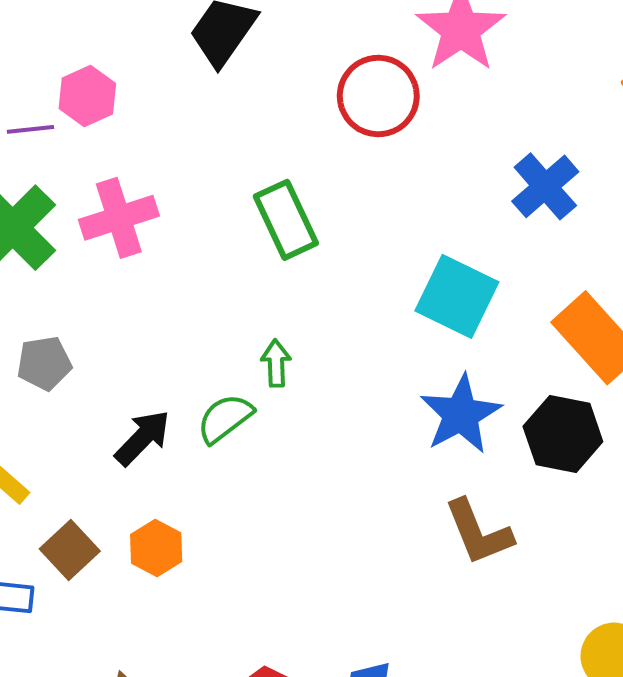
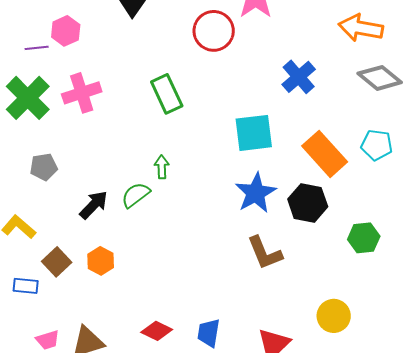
cyan square: (457, 296) -> (254, 133), turned -33

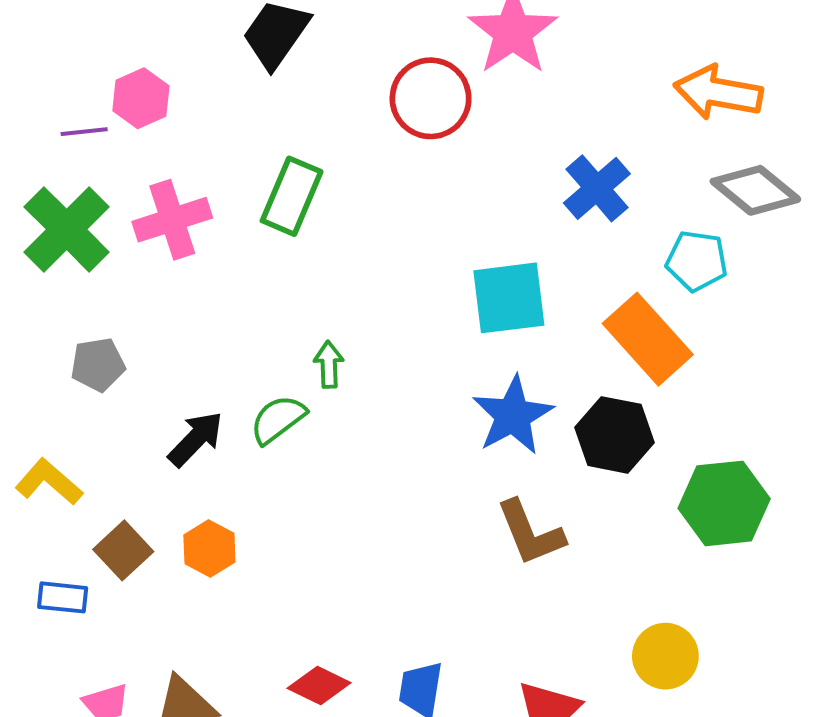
green rectangle: (167, 94) -> (292, 196), moved, turned 48
cyan pentagon: (377, 145) -> (697, 261), moved
green hexagon: (364, 238) -> (724, 503), size x1.4

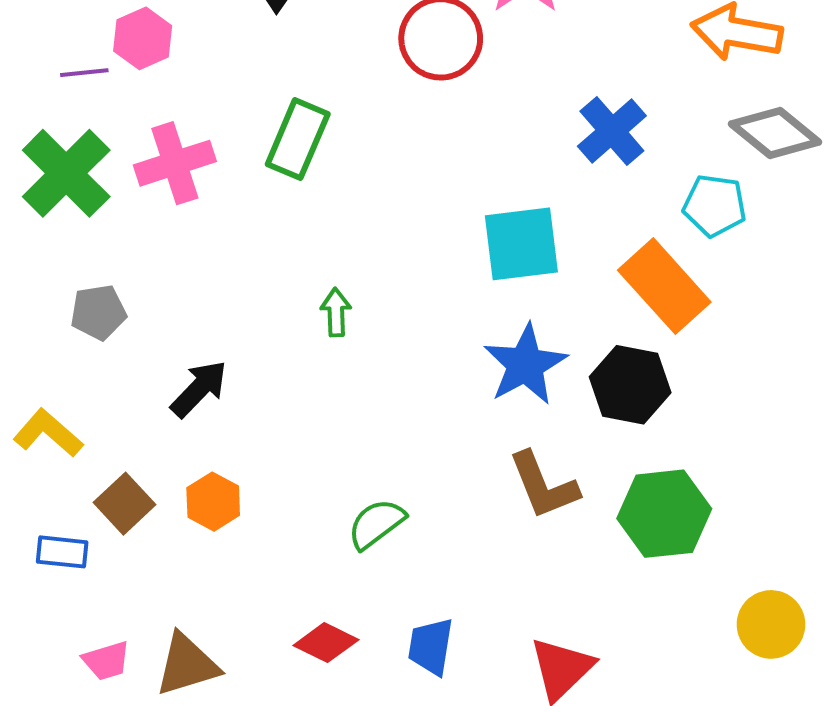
green semicircle: (278, 419) -> (376, 524), moved
green hexagon: (724, 503) -> (664, 514), moved
yellow circle: (665, 656) -> (771, 624), moved

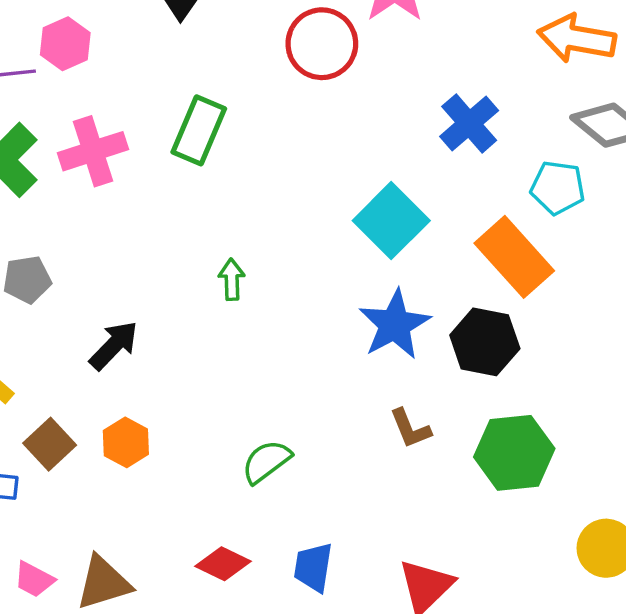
cyan square: (521, 244) -> (391, 221), turned -38
brown L-shape: (543, 485) -> (410, 429), size x0.7
pink trapezoid: (106, 661) -> (34, 579), turned 45

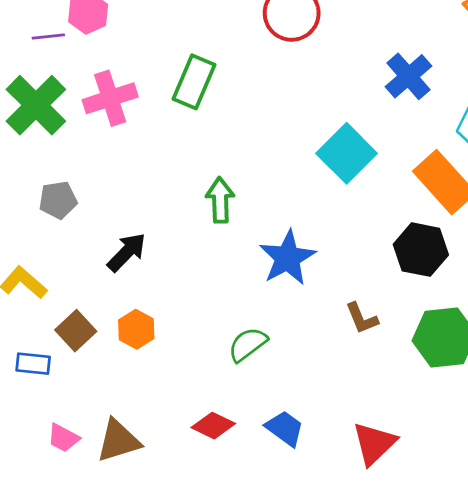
green arrow: (232, 279) -> (220, 200), size x1.4
blue star: (395, 325) -> (287, 258), moved
blue trapezoid: (313, 567) -> (285, 428), turned 117

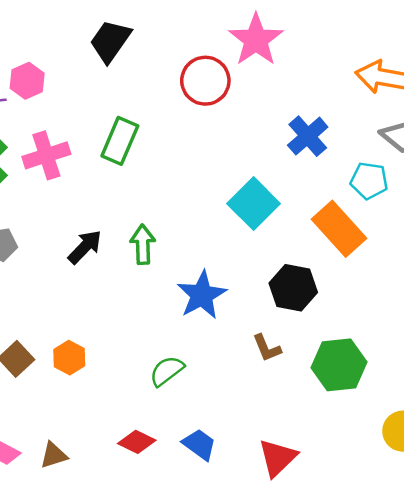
black hexagon: (421, 250) -> (293, 288), moved
black arrow: (127, 252) -> (85, 247), moved
brown triangle: (118, 441) -> (54, 455), size x0.7

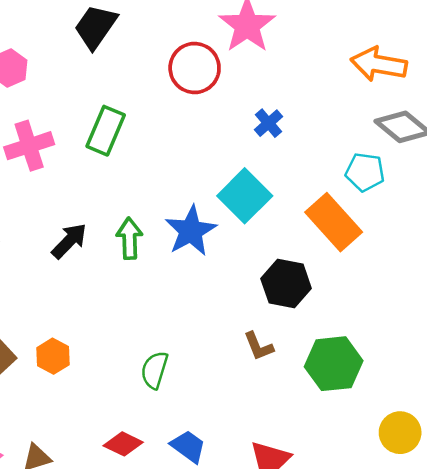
blue cross: (308, 136) -> (268, 123), moved, size x0.7
blue star: (202, 295) -> (191, 231), moved
green semicircle: (167, 371) -> (154, 370), turned -36

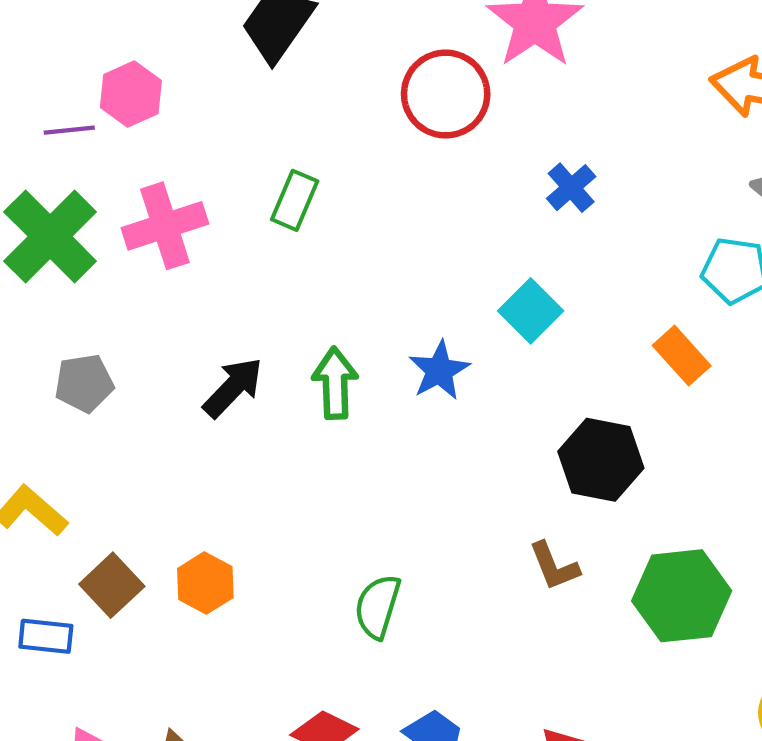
green rectangle: (106, 131) -> (295, 200), size x0.7
cyan square: (245, 196) -> (531, 311), size x0.7
orange rectangle: (334, 222) -> (682, 356), size x0.6
blue star: (191, 231) -> (439, 370), size x0.7

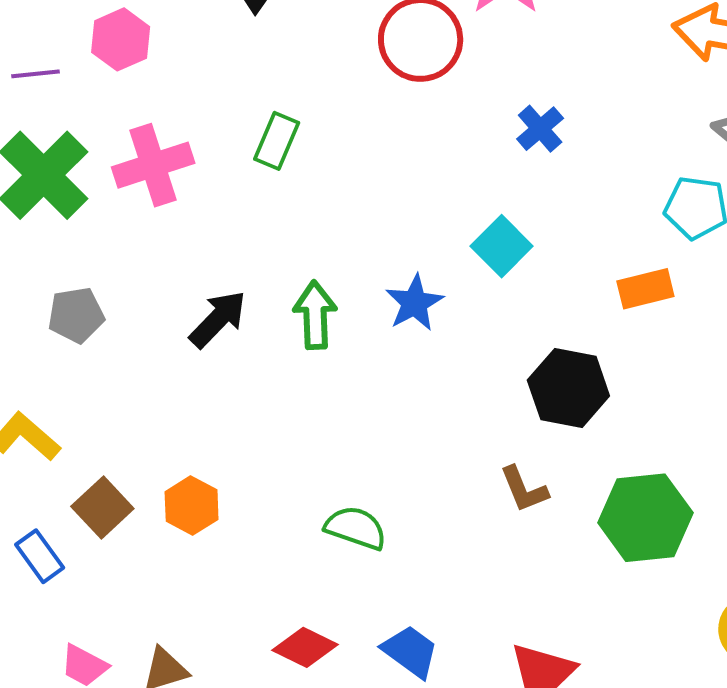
purple line: (69, 130) -> (36, 74), moved
orange rectangle: (682, 356) -> (645, 289), turned -62
green semicircle: (378, 606) -> (356, 528), turned 92
blue rectangle: (46, 636) -> (40, 556), turned 48

